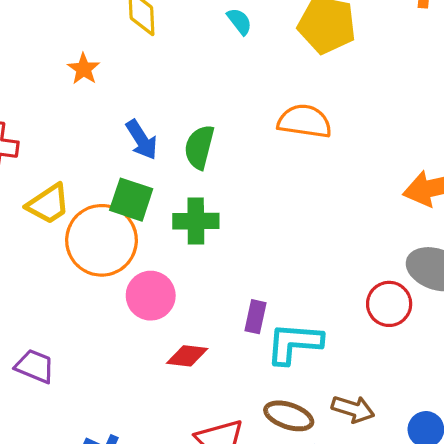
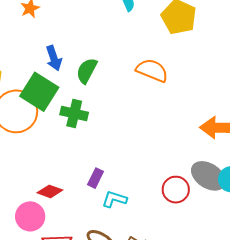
green square: (131, 200) -> (39, 92), size x1.4
pink circle: (151, 296) -> (30, 216), moved
cyan L-shape: (294, 343) -> (114, 199), size x0.7

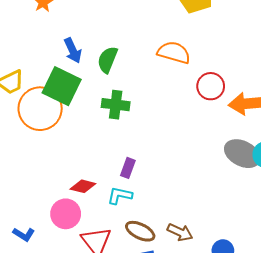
green cross: (74, 114) -> (116, 105), moved
red circle: (176, 190) -> (211, 86), moved
cyan L-shape: (114, 199) -> (120, 195), moved

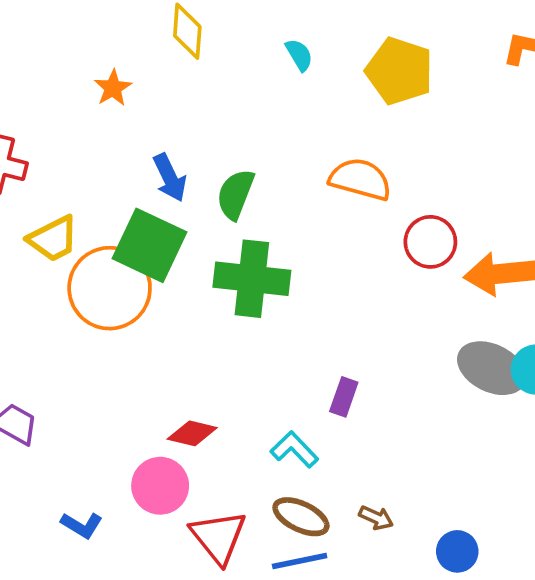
green cross: (116, 105) -> (252, 279), size x1.4
purple rectangle: (128, 168) -> (344, 397), moved
cyan L-shape: (120, 195) -> (294, 449), moved, turned 35
brown arrow: (180, 232) -> (376, 518), size x0.7

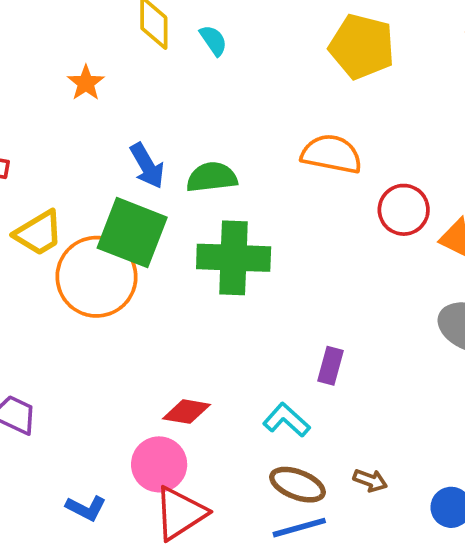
cyan semicircle: (299, 55) -> (213, 40), moved
green semicircle: (235, 194) -> (212, 177), turned 66
red triangle: (218, 537) -> (180, 513), moved, turned 40

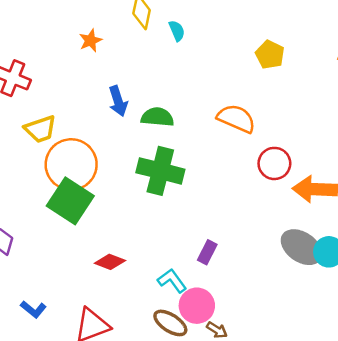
yellow pentagon: (362, 47) -> (270, 55), size x0.7
green square: (132, 233) -> (70, 201), moved
pink circle: (159, 464) -> (197, 306), moved

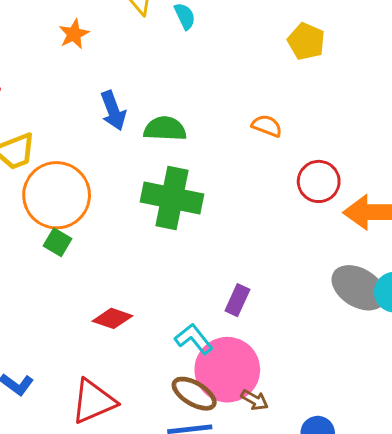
orange semicircle: (236, 118) -> (267, 126), size x0.6
green square: (70, 201) -> (58, 242), size x0.5
pink circle: (197, 306) -> (227, 370), size x1.4

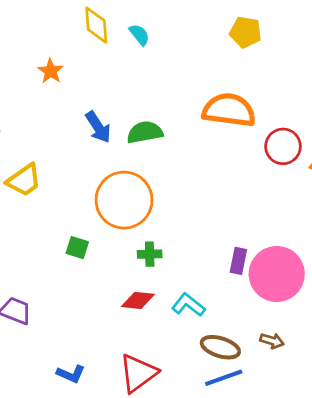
orange semicircle: (267, 126) -> (229, 110), size x2.0
orange circle: (57, 195) -> (124, 200), moved
green cross: (172, 198) -> (150, 254), moved, size x0.5
cyan L-shape: (194, 339) -> (188, 305), moved
pink circle: (227, 370) -> (277, 274), moved

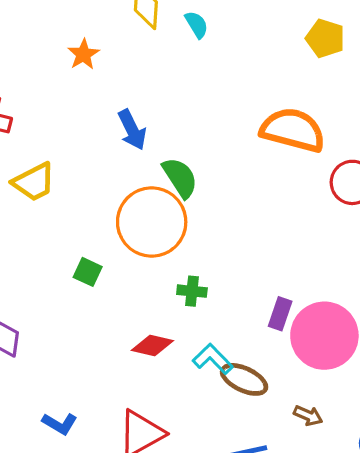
green semicircle: (145, 132) -> (180, 178), moved, turned 60
green cross: (150, 254) -> (192, 291), moved
brown ellipse: (220, 347) -> (244, 379), moved

